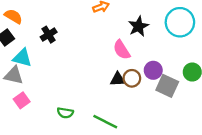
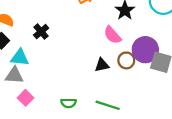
purple circle: (153, 70) -> (145, 50), size x1.5
black triangle: (118, 79) -> (102, 65), moved

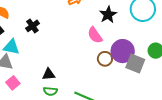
black triangle: (102, 65) -> (49, 74), moved

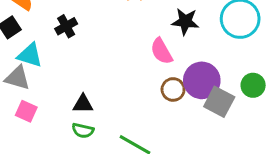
black star: (108, 15) -> (185, 21), turned 30
pink square: (13, 83) -> (26, 111), turned -32

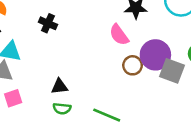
black cross: (66, 26) -> (48, 23), moved, turned -30
pink square: (26, 111) -> (13, 98), turned -36

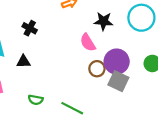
gray square: (172, 71) -> (118, 81), moved
black triangle: (59, 86) -> (23, 62), moved

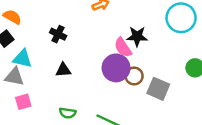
black star: (103, 21) -> (137, 36), moved
black triangle: (23, 62) -> (63, 70), moved
purple circle: (117, 62) -> (116, 68), moved

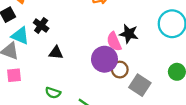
black cross: (58, 34) -> (41, 26), moved

